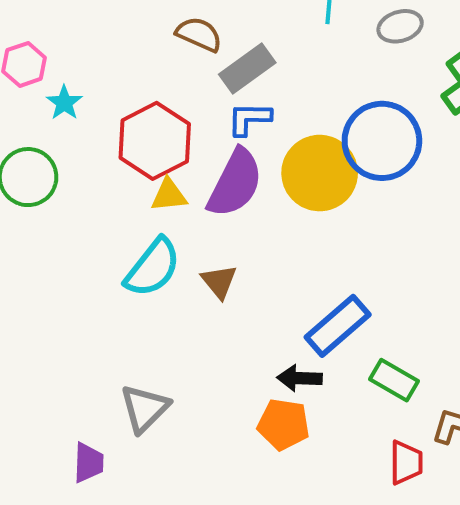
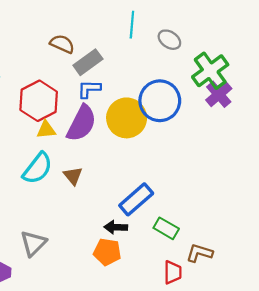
gray ellipse: (400, 26) -> (169, 40), turned 50

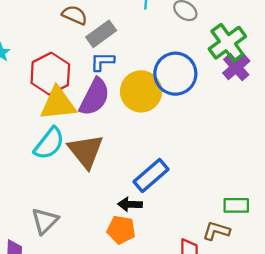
yellow triangle: (46, 130) -> (58, 104), size x1.8
brown triangle: (73, 176) -> (86, 151), size x1.8
green rectangle: (166, 228) -> (236, 205), moved, turned -30

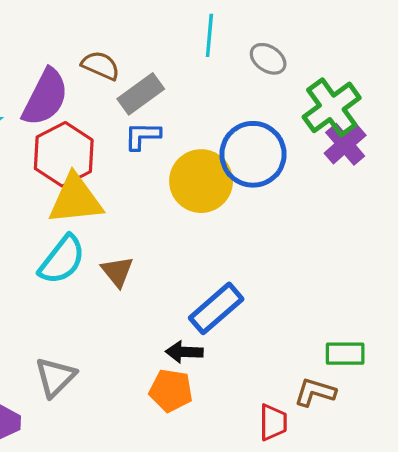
purple semicircle: (95, 97) -> (45, 97), moved
brown triangle: (86, 151) -> (117, 272), size x0.6

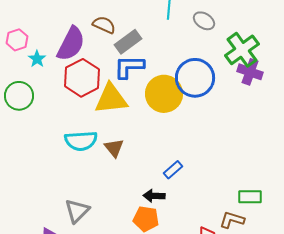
blue L-shape: (142, 136) -> (129, 67), size x1.4
purple cross: (345, 144) -> (250, 72), turned -30
yellow triangle: (75, 200) -> (111, 99), moved
cyan semicircle: (62, 260) -> (81, 141), turned 48
blue rectangle: (216, 308) -> (173, 170), size x0.6

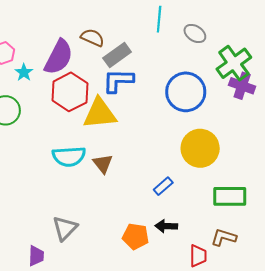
yellow circle: (164, 94) -> (200, 148), moved
black arrow: (154, 196) -> (166, 226), moved
green rectangle: (250, 197) -> (230, 196), moved, size x1.4

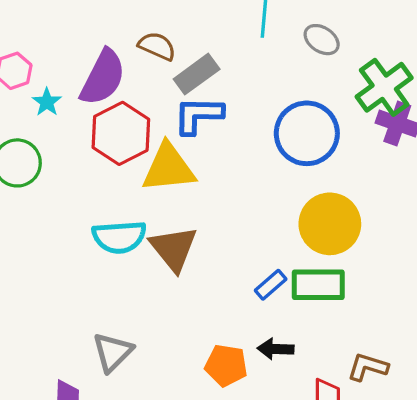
brown triangle: (103, 164) -> (174, 249), size x1.5
green rectangle: (230, 196) -> (318, 285), moved

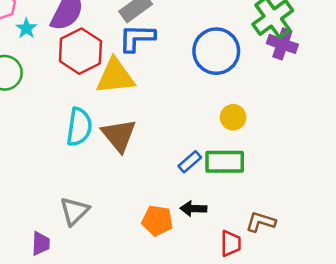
yellow circle: (330, 224) -> (233, 117), size x0.6
cyan semicircle: (119, 237) -> (79, 127), turned -78

